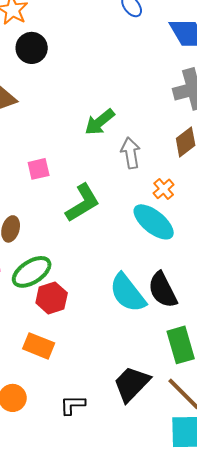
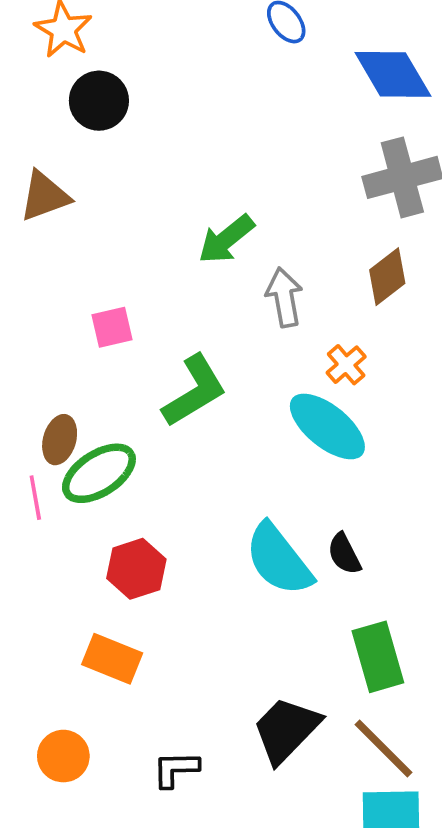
green ellipse: (32, 272) -> (99, 473), moved
black semicircle: (163, 290) -> (344, 554), size x0.6

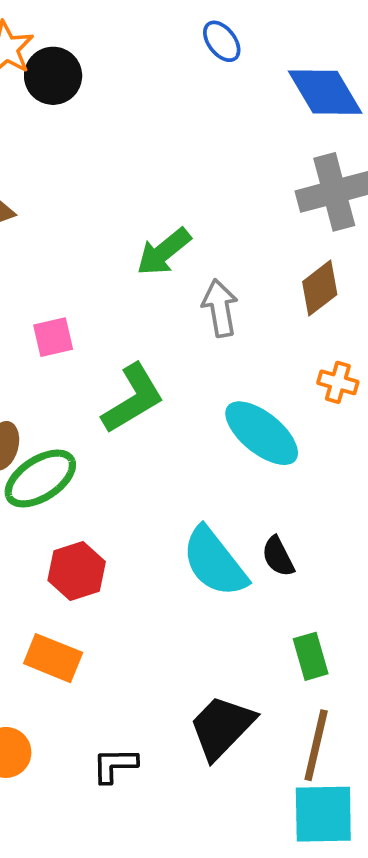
black circle: (99, 101) -> (53, 76), moved
orange cross: (346, 365) -> (338, 382), moved, turned -33
green rectangle: (378, 657) -> (311, 656), size x0.7
brown line: (384, 749) -> (316, 745), turned 58

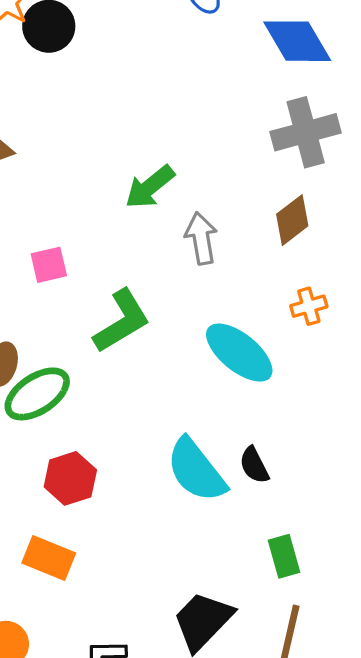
orange cross: (338, 382) -> (309, 306), turned -32

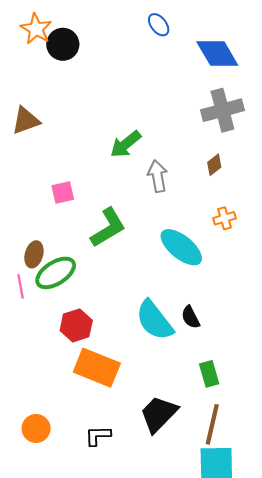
brown diamond: (292, 220) -> (214, 165), size x0.7
orange rectangle: (49, 558) -> (97, 368), moved, size x1.4

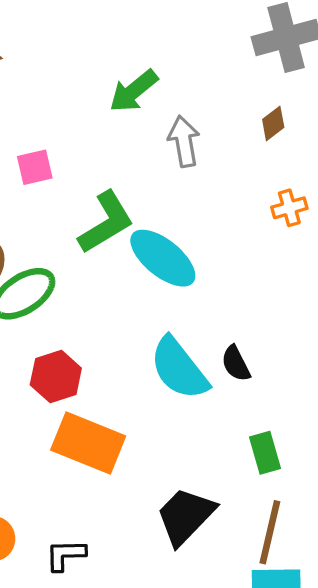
cyan ellipse: (181, 247) -> (163, 258), moved
black L-shape: (98, 436) -> (66, 555), moved

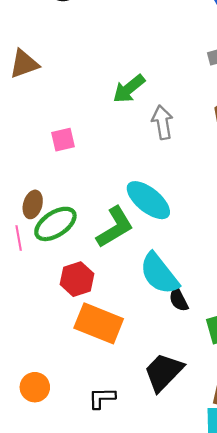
green L-shape: (106, 222) -> (115, 227), moved
black semicircle: (236, 364) -> (179, 300), moved
black L-shape: (66, 555) -> (102, 398), moved

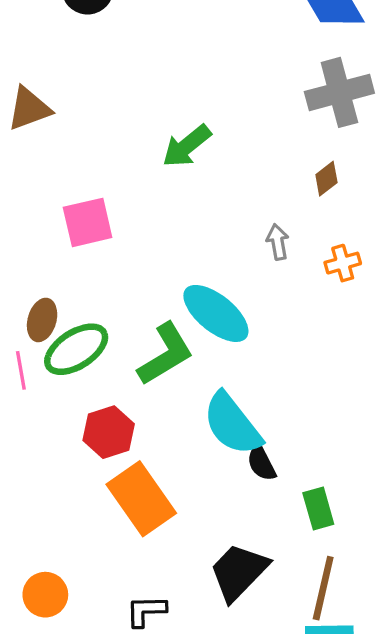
gray arrow: (162, 122) -> (278, 242), moved, size x0.7
pink square: (63, 140) -> (88, 222), size x1.4
orange rectangle: (99, 323) -> (141, 499), turned 33

